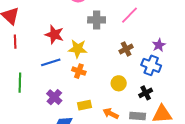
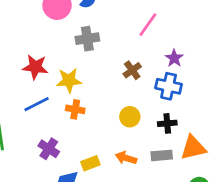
pink line: (129, 15) -> (148, 25), moved
black cross: (146, 93) -> (167, 123), turned 32
yellow rectangle: (85, 105) -> (90, 163), moved

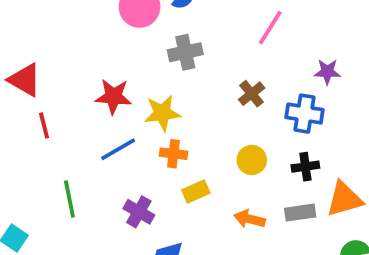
purple star: (174, 58) -> (327, 72), moved, turned -30
yellow rectangle: (90, 163) -> (196, 192), moved

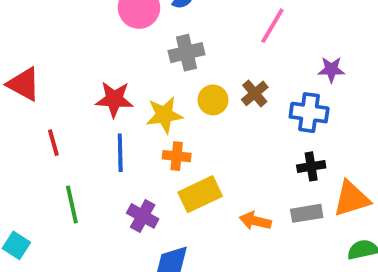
red line: (44, 125) -> (53, 143), moved
blue line: (118, 149) -> (120, 153), turned -60
yellow circle: (252, 160) -> (213, 100), moved
yellow rectangle: (196, 192) -> (200, 194), size x1.5

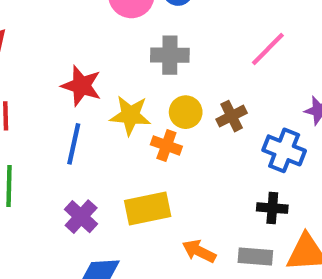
orange cross: (177, 156) -> (166, 145), moved

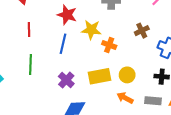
yellow circle: (186, 112) -> (127, 75), moved

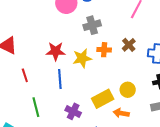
orange cross: (109, 45) -> (104, 50), moved
orange arrow: (125, 98) -> (121, 113), moved

